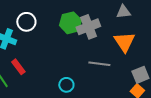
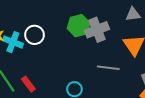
white circle: (26, 22) -> (35, 35), moved
red rectangle: (18, 67) -> (28, 84), moved

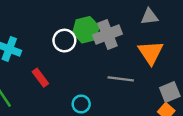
white circle: (35, 35) -> (64, 41), moved
red rectangle: (28, 84) -> (40, 78), moved

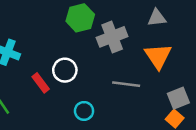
green hexagon: (86, 30) -> (80, 18), moved
white circle: (64, 41) -> (65, 70), moved

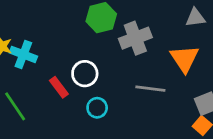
gray triangle: (157, 18) -> (195, 18), moved
cyan circle: (84, 111) -> (97, 108), moved

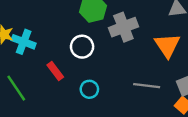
white circle: (85, 74) -> (82, 47), moved
gray line: (150, 89) -> (147, 86), moved

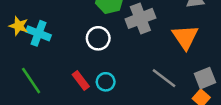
red rectangle: (55, 71) -> (81, 81), moved
gray line: (147, 86) -> (164, 78), turned 30

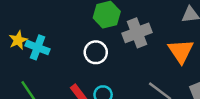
yellow star: (19, 26) -> (18, 40), turned 30

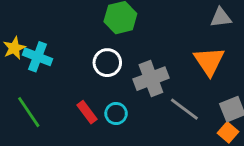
gray cross: (137, 33) -> (151, 79), moved

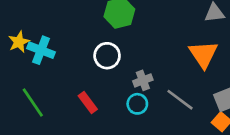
gray cross: (151, 79) -> (143, 80), moved, size x0.6
cyan circle: (116, 113) -> (137, 104), moved

